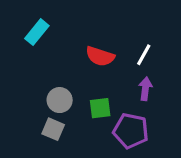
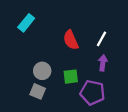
red semicircle: (100, 56) -> (71, 40), turned 48

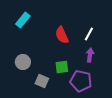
gray circle: (42, 71) -> (23, 62), moved
gray square: (38, 91) -> (42, 81), moved

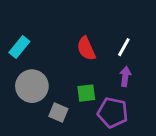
cyan rectangle: (23, 20) -> (19, 47), moved
gray circle: (23, 62) -> (32, 86), size x1.5

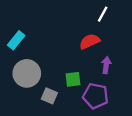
white line: (124, 47) -> (103, 14), moved
red semicircle: (86, 49) -> (90, 41), moved, turned 90

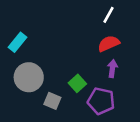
red semicircle: (90, 41) -> (109, 44), moved
green square: (73, 79) -> (77, 83), turned -35

